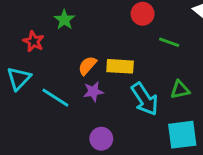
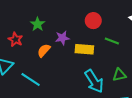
orange semicircle: (87, 66) -> (44, 50), moved
yellow rectangle: (120, 66) -> (84, 49), moved
purple star: (93, 92) -> (62, 38), moved

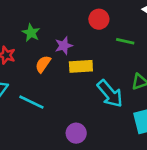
yellow rectangle: (84, 49) -> (81, 66), moved

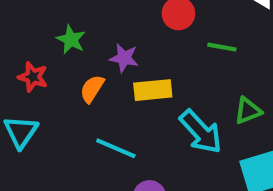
purple star: (64, 46) -> (124, 58), turned 30
cyan line: (31, 102) -> (116, 148), moved

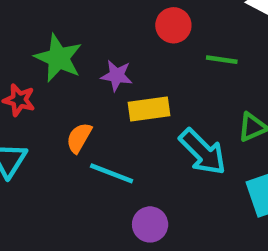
green star: (71, 40) -> (58, 58), size x1.5
orange semicircle: (92, 89) -> (79, 138), moved

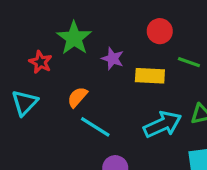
yellow rectangle: (149, 109) -> (150, 76), moved
cyan arrow: (203, 152) -> (162, 124), turned -81

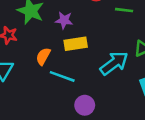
yellow rectangle: (150, 76) -> (76, 44), moved

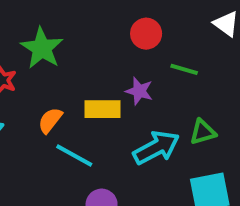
purple star: (64, 20) -> (139, 91), moved

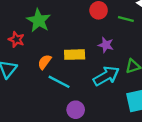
green line: (184, 69) -> (126, 19), moved
purple star: (139, 91) -> (106, 45), moved

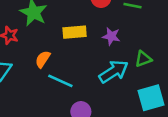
yellow rectangle: (75, 55) -> (75, 32), moved

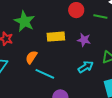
cyan arrow: (114, 71) -> (86, 67), size x0.7

